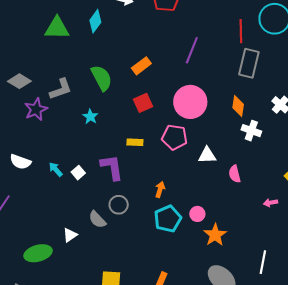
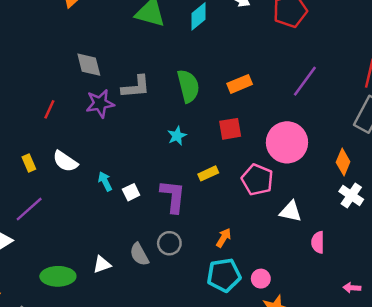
gray diamond: (19, 81) -> (89, 65), turned 30
cyan star: (90, 117) -> (177, 136), moved
yellow rectangle: (135, 142) -> (208, 173), turned -42

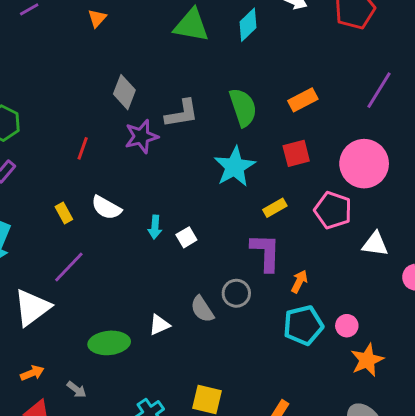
gray diamond: (89, 65) -> (124, 92), turned 40
cyan star: (177, 136) -> (235, 167), size x1.8
cyan arrow: (105, 181) -> (155, 227), turned -144
purple L-shape: (173, 196) -> (266, 252), moved

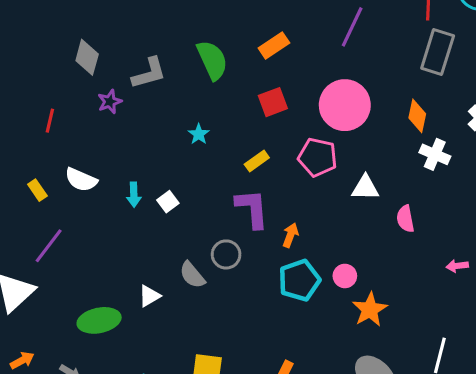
purple star: (141, 136) -> (110, 102), size x0.7
cyan star: (235, 167) -> (199, 134), moved, size x0.5

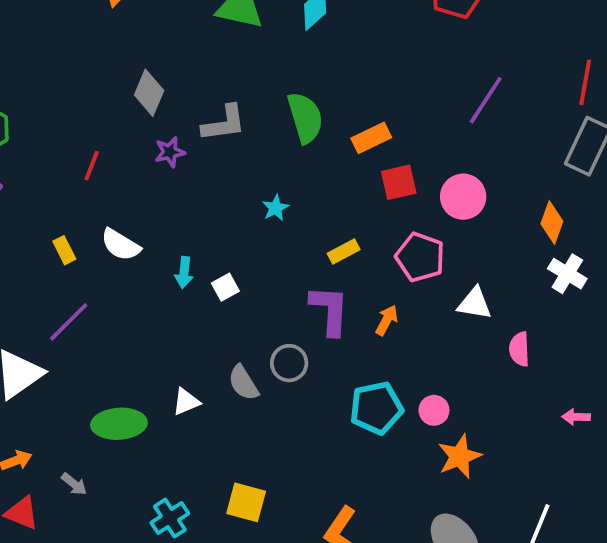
orange rectangle: (274, 46) -> (371, 138), moved
red square: (273, 102) -> (399, 182), moved
pink circle: (345, 105) -> (463, 197), size x0.7
orange arrow: (290, 235) -> (387, 320), moved

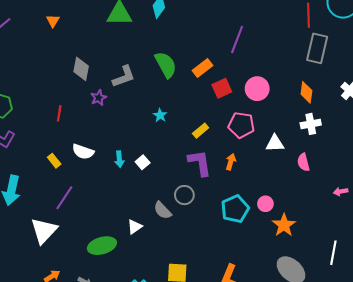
purple line: (486, 100) -> (237, 39), moved
white cross: (567, 274) -> (311, 124), moved, turned -30

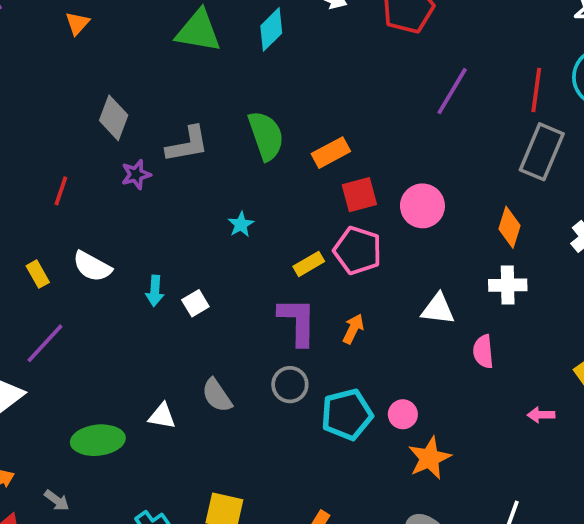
purple line: (237, 39) -> (452, 91), moved
pink pentagon: (241, 125) -> (358, 250), moved
gray circle: (184, 195) -> (290, 385), moved
white triangle: (135, 227) -> (162, 416), turned 35

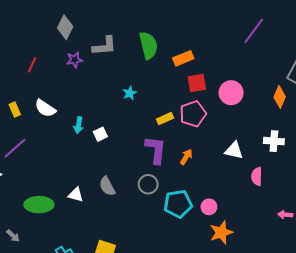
orange diamond: (509, 227) -> (280, 97), moved
pink pentagon: (358, 250) -> (193, 114), turned 30

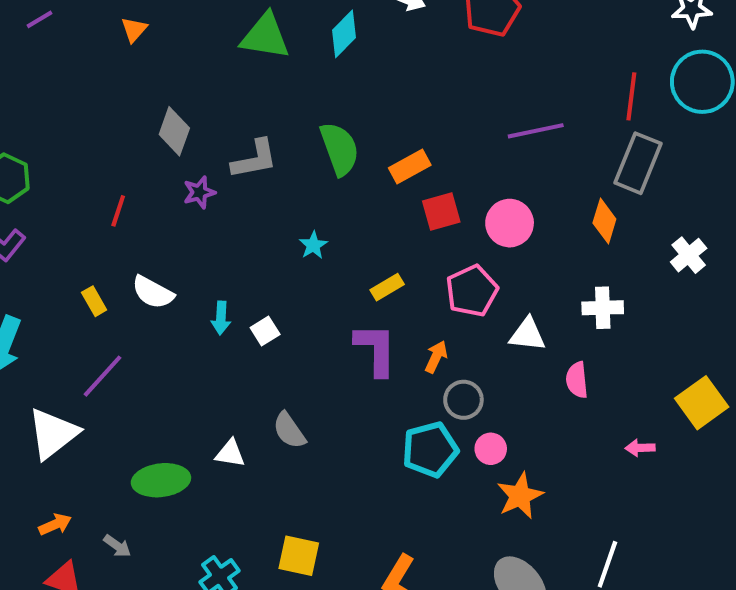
purple line: (254, 31) -> (536, 131), moved, turned 48
pink pentagon: (193, 114) -> (472, 291), moved
gray circle: (148, 184) -> (463, 400), moved

